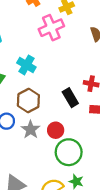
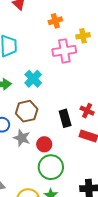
gray star: (31, 130) -> (22, 138), turned -30

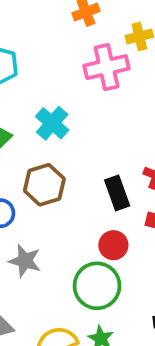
gray star: (22, 138) -> (25, 261), moved
red circle: (44, 144) -> (113, 245), moved

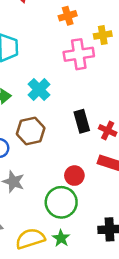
black rectangle: (117, 193) -> (82, 121), moved

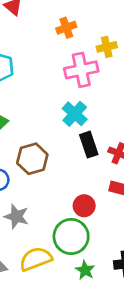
cyan cross: (39, 90) -> (75, 114), moved
green star: (61, 238) -> (85, 270), moved
yellow semicircle: (30, 239) -> (36, 259), moved

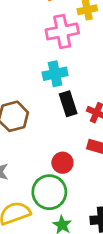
cyan cross: (75, 114) -> (55, 74), turned 35

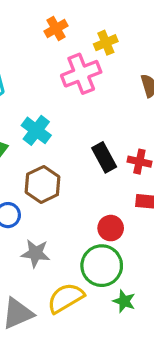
cyan cross: (55, 74) -> (36, 130), moved, turned -30

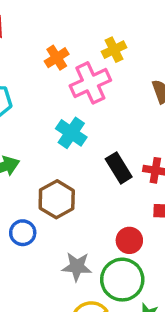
orange cross: (56, 28) -> (57, 58), moved
cyan cross: (36, 130) -> (71, 133), moved
gray star: (36, 253) -> (77, 267), moved

